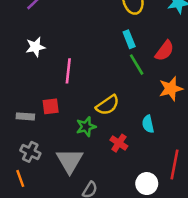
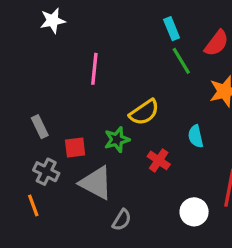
white star: (35, 47) -> (53, 21), moved
red square: (51, 106) -> (75, 148), moved
gray rectangle: (25, 116) -> (40, 127), turned 60
gray triangle: (70, 161) -> (96, 183), turned -32

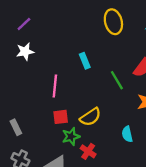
cyan rectangle: (172, 29) -> (85, 61), moved
red square: (75, 148) -> (61, 117), moved
red cross: (159, 160) -> (88, 151), moved

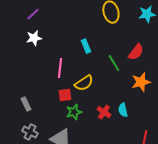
yellow semicircle: (90, 117) -> (84, 83), moved
red cross: (88, 151) -> (104, 112), moved

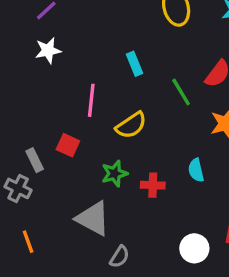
red square: (65, 95) -> (68, 145), moved, turned 32
red cross: (104, 112) -> (153, 185), moved, turned -32
gray cross: (30, 132) -> (18, 188), moved

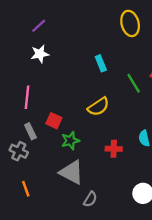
pink line: (91, 100) -> (27, 97), moved
green star: (115, 174) -> (70, 141), moved

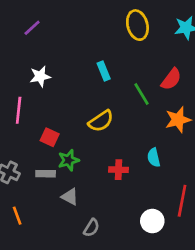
white star: (40, 54) -> (40, 76), moved
gray rectangle: (30, 131) -> (46, 174), moved, turned -63
gray triangle: (71, 172) -> (70, 197), size x0.6

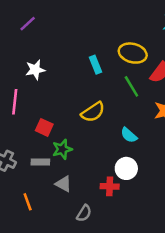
yellow ellipse: (137, 25) -> (133, 53), moved, turned -60
cyan semicircle: (154, 158) -> (129, 135), moved, turned -36
red cross: (119, 170) -> (110, 186), moved
orange line: (17, 216) -> (28, 202), moved
white circle: (152, 221) -> (126, 168), moved

